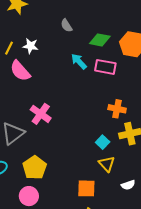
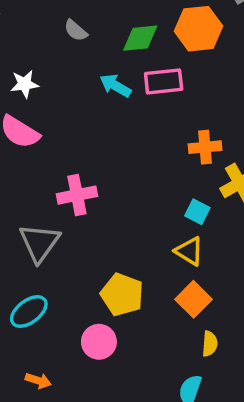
pink cross: (41, 114) -> (77, 195), turned -30
yellow triangle: (107, 164) -> (189, 251), moved
yellow pentagon: (35, 168) -> (122, 295), moved
orange square: (86, 188) -> (193, 299), turned -30

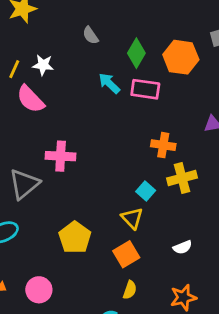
green diamond: (140, 38) -> (136, 53), turned -68
pink circle: (99, 342) -> (39, 290), moved

